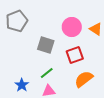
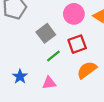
gray square: (46, 45) -> (46, 33), turned 36
green line: (47, 73) -> (53, 56), moved

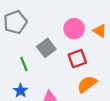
green line: (53, 56) -> (24, 64), moved, turned -72

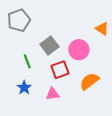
pink circle: (74, 29) -> (79, 50), moved
red square: (77, 59) -> (60, 70), moved

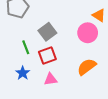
pink circle: (79, 50) -> (88, 33), moved
red square: (60, 70) -> (47, 55), moved

